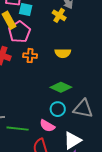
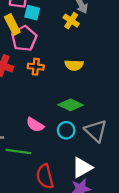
gray triangle: (83, 109) -> (96, 131), turned 30
pink semicircle: (47, 126) -> (35, 125), moved

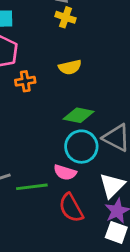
yellow cross: (71, 21) -> (66, 17), moved
pink semicircle: (35, 125) -> (65, 172), moved
cyan circle: (66, 130) -> (81, 147), size x1.5

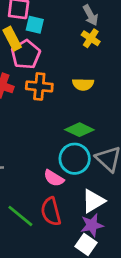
orange cross: (25, 81) -> (39, 86), size x1.4
green line: (32, 187) -> (20, 216), moved, turned 32

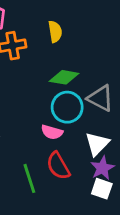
yellow semicircle: (83, 84) -> (55, 32), turned -85
green line: (20, 216) -> (29, 178), turned 48

